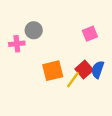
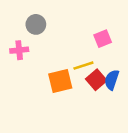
gray circle: (34, 30) -> (36, 24), moved
yellow line: (73, 80) -> (83, 66), moved, turned 36

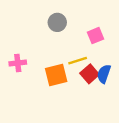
gray circle: (36, 24) -> (57, 22), moved
pink cross: (19, 50) -> (18, 63), moved

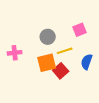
gray circle: (57, 22) -> (48, 37), moved
red square: (90, 74) -> (61, 71), moved

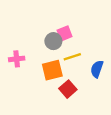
pink square: (80, 30) -> (65, 33), moved
red square: (61, 71) -> (68, 89), moved

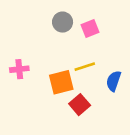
pink square: (65, 33) -> (90, 29), moved
gray circle: (53, 41) -> (63, 22), moved

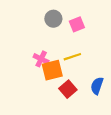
pink cross: (19, 69) -> (41, 59), moved, turned 32
blue semicircle: (114, 81) -> (97, 86), moved

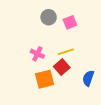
orange square: (52, 70) -> (45, 79), moved
red square: (68, 89) -> (62, 67), moved

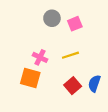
red square: (62, 67) -> (73, 86), moved
orange square: (45, 79) -> (30, 78), moved, turned 30

